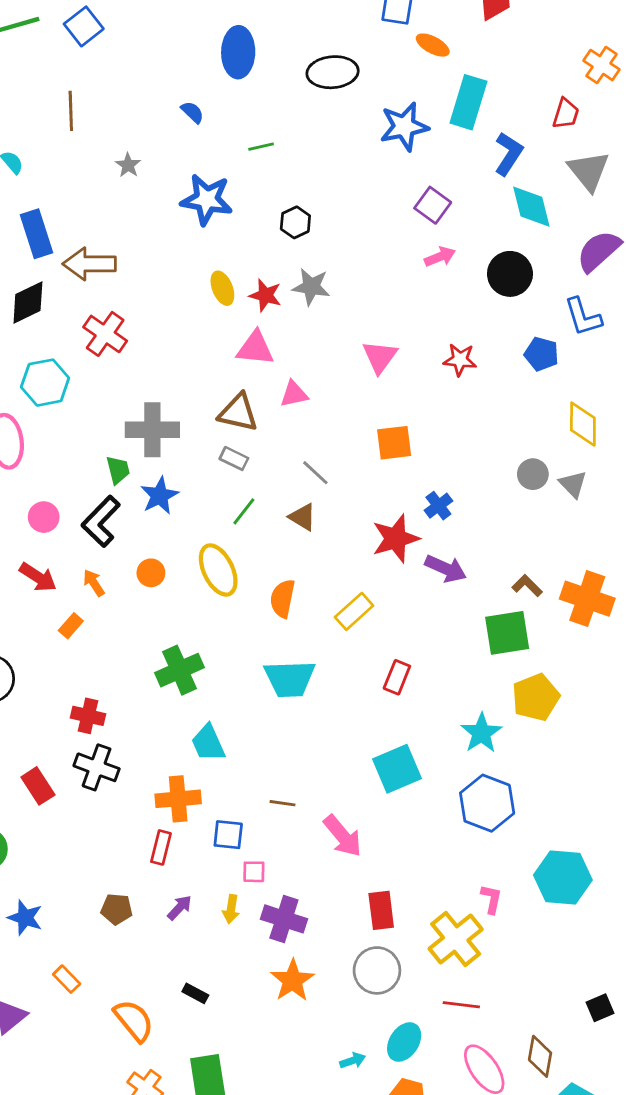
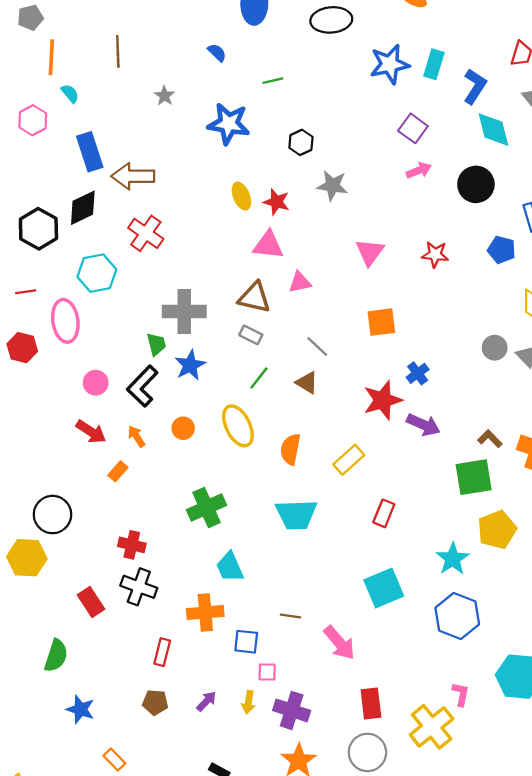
cyan rectangle: (468, 102) -> (434, 64), moved, size x0.7
gray star: (311, 287) -> (332, 186), moved
red rectangle: (161, 847) -> (162, 652), moved

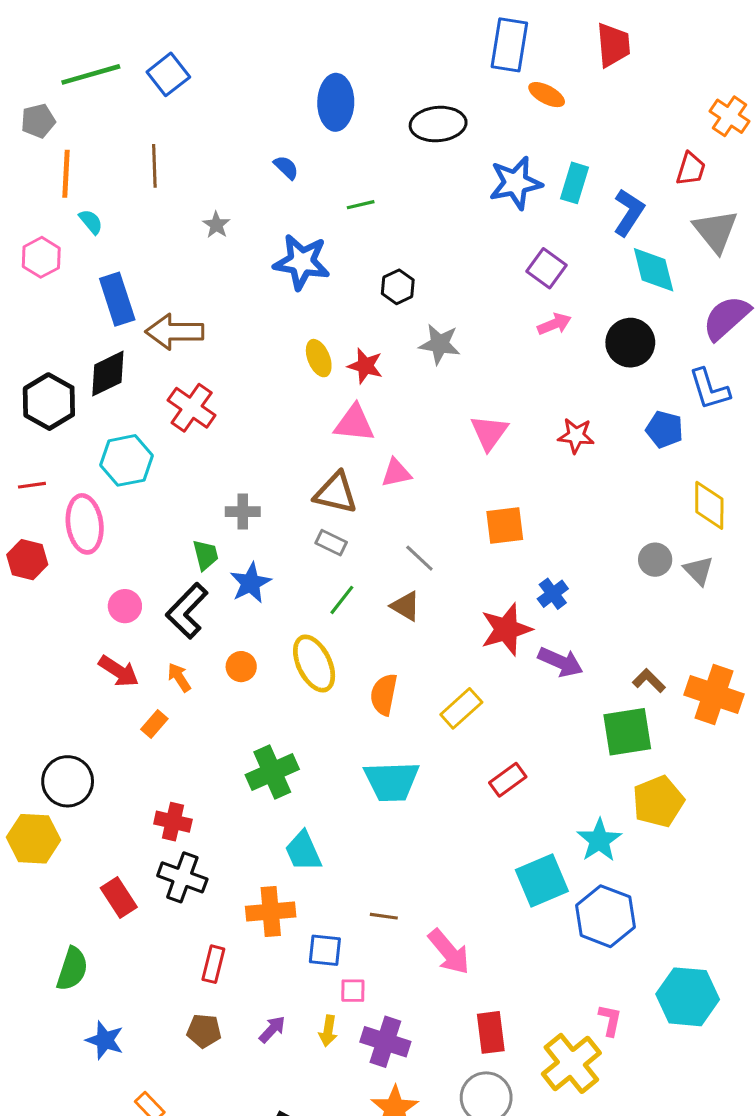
gray cross: (184, 312) -> (243, 512), size x0.6
red rectangle: (384, 513) -> (508, 780), turned 32
cyan square: (384, 588) -> (542, 881), moved

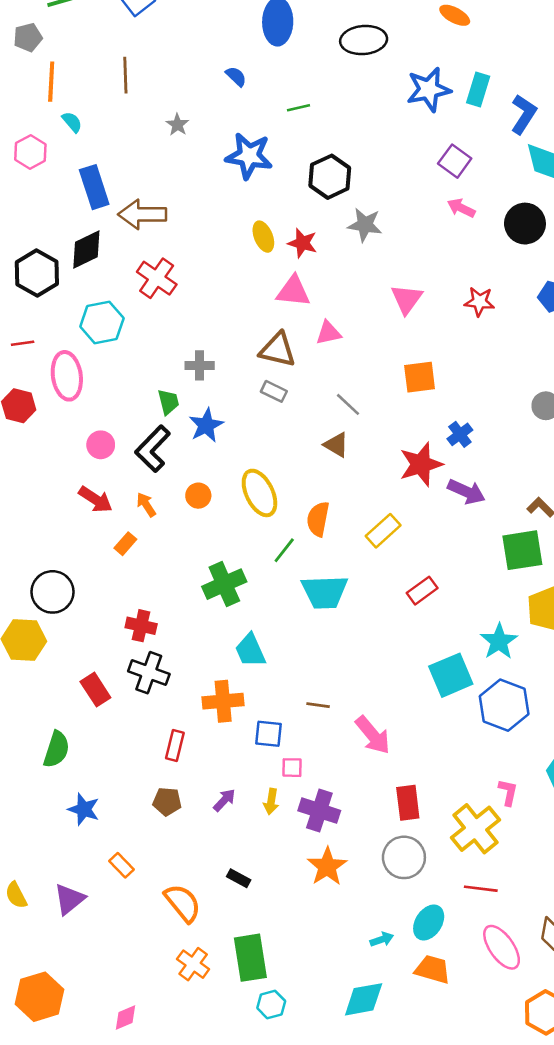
black hexagon: (398, 287) -> (330, 177), size x1.5
pink arrow: (554, 324) -> (461, 208), turned -132
green line: (342, 600) -> (284, 550), moved

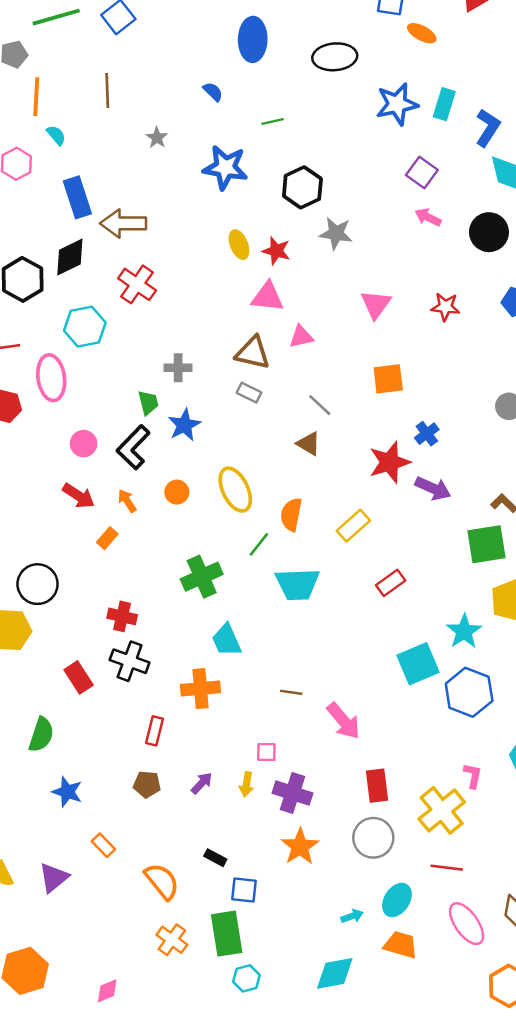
blue square: (269, 734) -> (244, 890), moved

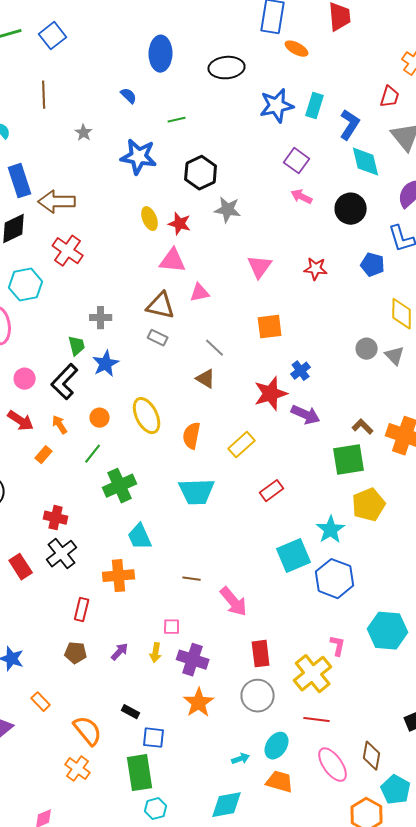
green line: (259, 544) -> (93, 454), moved
black cross: (130, 661) -> (62, 554), turned 32
orange cross: (172, 940) -> (78, 769), moved

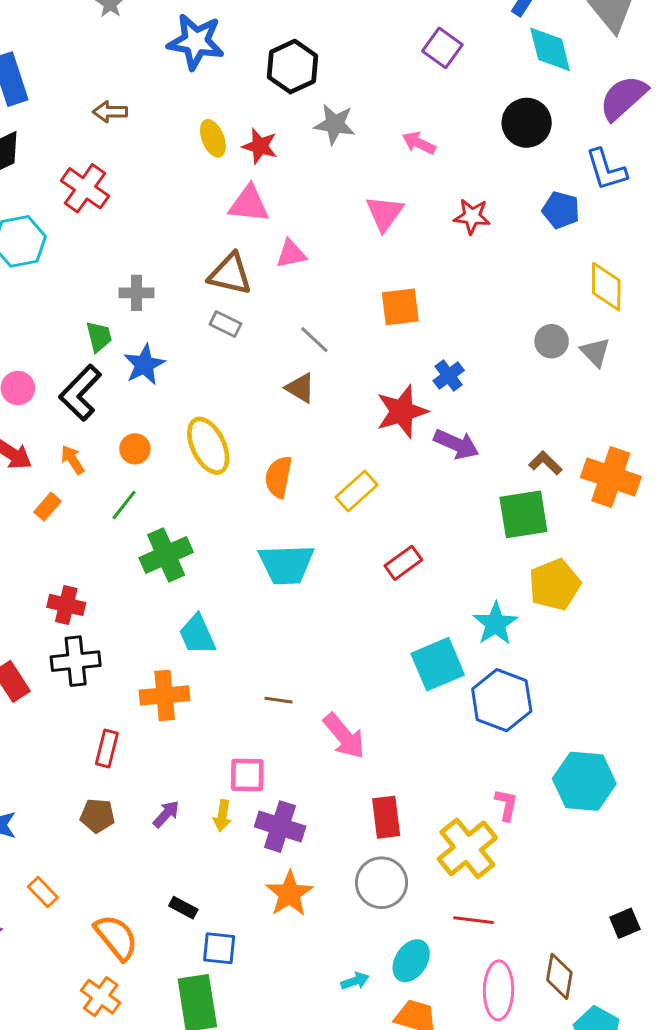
pink arrow: (302, 197) -> (419, 143), moved
brown arrow: (57, 202) -> (110, 112), moved, size x0.6
black cross: (62, 554) -> (76, 661), turned 32
pink square: (172, 627) -> (247, 775), size x1.4
pink ellipse: (333, 765) -> (499, 990), turned 36

